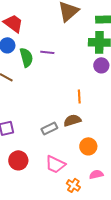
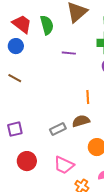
purple line: (47, 52) -> (69, 53), moved
green semicircle: (26, 57) -> (47, 25), moved

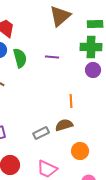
green semicircle: (47, 25) -> (20, 58), moved

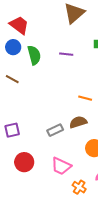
orange line: (71, 101) -> (85, 98), turned -72

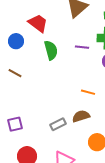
red trapezoid: (19, 25) -> (38, 23), moved
purple line: (66, 54) -> (82, 47), moved
green semicircle: (34, 55) -> (51, 50), moved

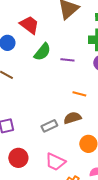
purple line: (82, 47) -> (67, 60), moved
green semicircle: (51, 50) -> (42, 52), turned 54

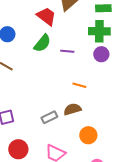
red trapezoid: (29, 25) -> (46, 16), moved

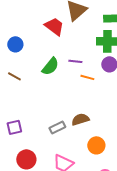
green semicircle: (42, 43) -> (50, 66), moved
orange line: (79, 85) -> (87, 77), moved

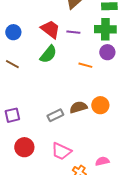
red trapezoid: (54, 26) -> (50, 29), moved
purple line: (75, 61) -> (73, 32), moved
orange circle: (96, 145) -> (100, 105), moved

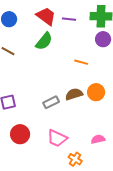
orange line: (85, 65) -> (81, 62), moved
pink semicircle: (102, 161) -> (98, 139), moved

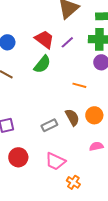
purple line: (69, 19) -> (67, 42), turned -48
brown semicircle: (74, 94) -> (72, 117), turned 78
pink semicircle: (98, 139) -> (96, 146), moved

